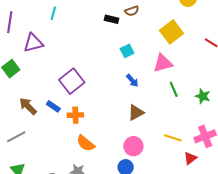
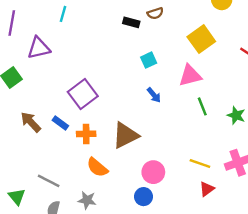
brown triangle: (136, 113) -> (125, 135), moved, size x1.4
gray line: (16, 137) -> (49, 181), moved, turned 54
red triangle: (190, 158) -> (207, 189), moved

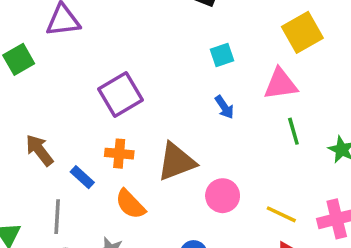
brown arrow: (31, 122) -> (39, 150), moved
blue rectangle: (60, 123) -> (82, 177), moved
pink circle: (153, 172) -> (223, 196), moved
gray line: (49, 181) -> (57, 217), turned 60

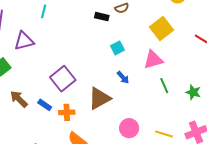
brown arrow: (39, 150) -> (19, 99), moved
brown triangle: (176, 162) -> (99, 98), moved
blue rectangle: (82, 177) -> (45, 105), moved

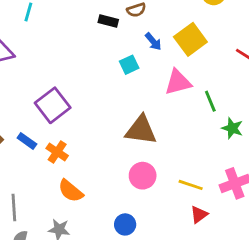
blue arrow: (123, 77) -> (153, 42), moved
green line: (164, 86) -> (210, 101), moved
brown triangle: (99, 98) -> (141, 130), moved, turned 35
orange cross: (67, 112) -> (57, 152), turned 35

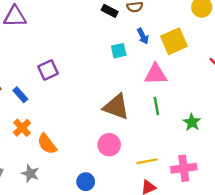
green line: (210, 101) -> (156, 106), moved
purple square: (53, 105) -> (48, 70), size x0.7
orange cross: (57, 152) -> (22, 128), moved
yellow line: (191, 185) -> (147, 161), turned -42

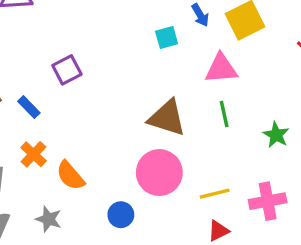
pink circle: (109, 145) -> (159, 173), size x1.4
blue circle: (86, 182) -> (121, 215), moved

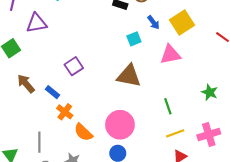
green line: (224, 114) -> (168, 106), moved
brown triangle: (167, 118) -> (129, 76), moved
orange cross: (34, 154) -> (65, 112), moved
pink circle: (159, 173) -> (120, 125), moved

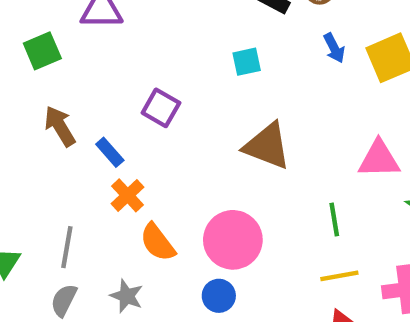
cyan square: (134, 39) -> (247, 62), moved
pink triangle: (170, 55) -> (379, 159), moved
purple square: (74, 66) -> (161, 108), turned -36

